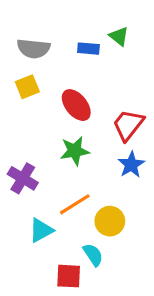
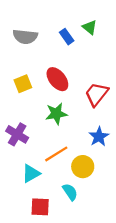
blue rectangle: (88, 49) -> (67, 37), turned 49
yellow square: (27, 87) -> (23, 84), moved
blue star: (131, 165) -> (99, 137), moved
red square: (69, 276) -> (40, 207), moved

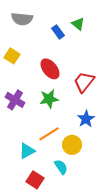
gray semicircle: (25, 37) -> (22, 19), moved
yellow square: (23, 84) -> (12, 56), moved, turned -35
purple cross: (17, 134) -> (15, 100), moved
red square: (40, 207) -> (35, 180), turned 30

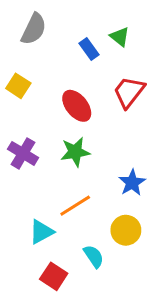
gray semicircle: (22, 19) -> (34, 29), turned -70
red trapezoid: (84, 82) -> (129, 92), moved
yellow circle: (72, 145) -> (126, 230), moved

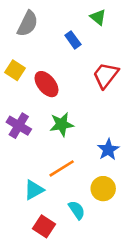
green triangle: (120, 37) -> (98, 17), moved
red ellipse: (77, 106) -> (46, 84), moved

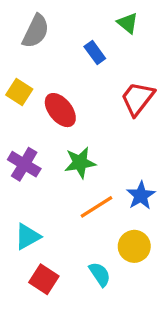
orange line: (62, 168) -> (96, 207), moved
cyan triangle: (34, 190) -> (27, 236), moved
red square: (44, 226) -> (44, 279), moved

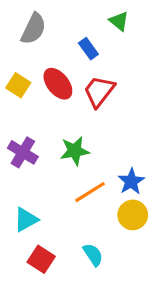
red trapezoid: (138, 99) -> (99, 91), moved
red ellipse: (60, 110) -> (58, 84), moved
yellow circle: (134, 246) -> (133, 215), moved

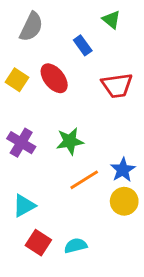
red trapezoid: (99, 91) -> (117, 85), moved, turned -136
cyan semicircle: (93, 255) -> (76, 246), moved, turned -70

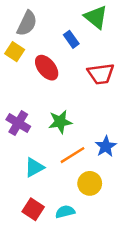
green triangle: (111, 20) -> (96, 17), size x1.5
yellow square: (17, 80) -> (15, 52), moved
yellow circle: (124, 201) -> (90, 183), moved
cyan triangle: (24, 206) -> (34, 167), moved

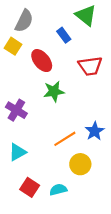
green star: (60, 122) -> (54, 91), moved
cyan triangle: (34, 167) -> (17, 152), moved

